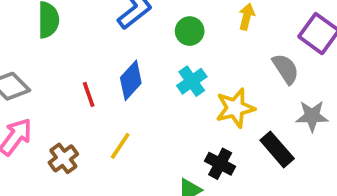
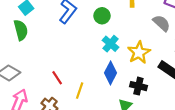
blue diamond: (131, 80) -> (111, 73), moved
red line: (89, 94) -> (57, 78), moved

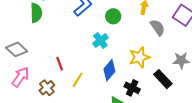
gray semicircle: (162, 23) -> (158, 27), moved
cyan cross: (111, 44) -> (100, 40), moved

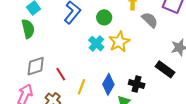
gray diamond: (17, 49) -> (36, 66), moved, turned -50
yellow star: (139, 57) -> (119, 42), moved
blue diamond: (109, 70) -> (108, 84), moved

